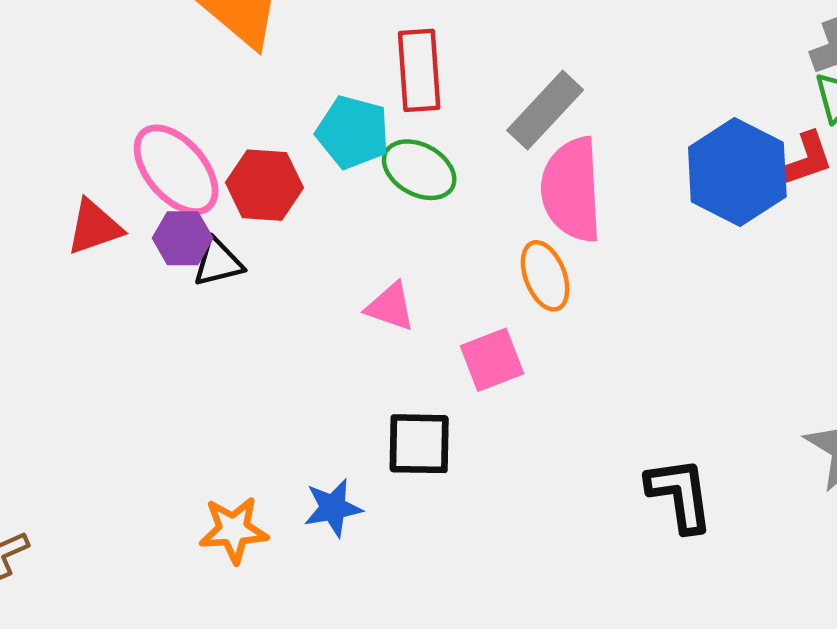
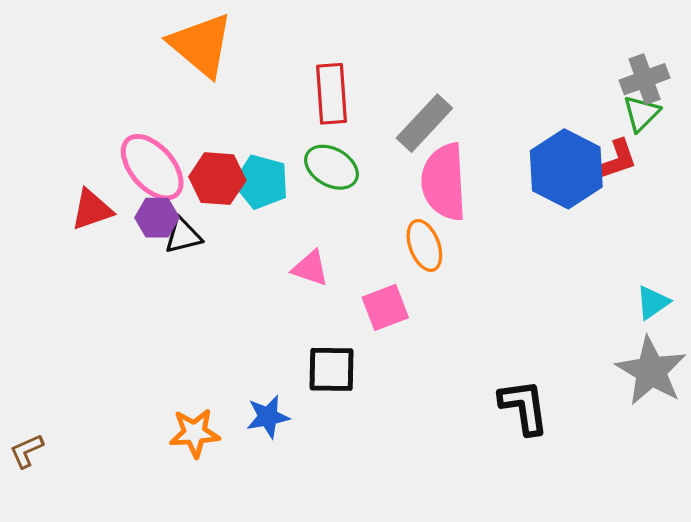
cyan pentagon: (353, 132) -> (261, 182), moved

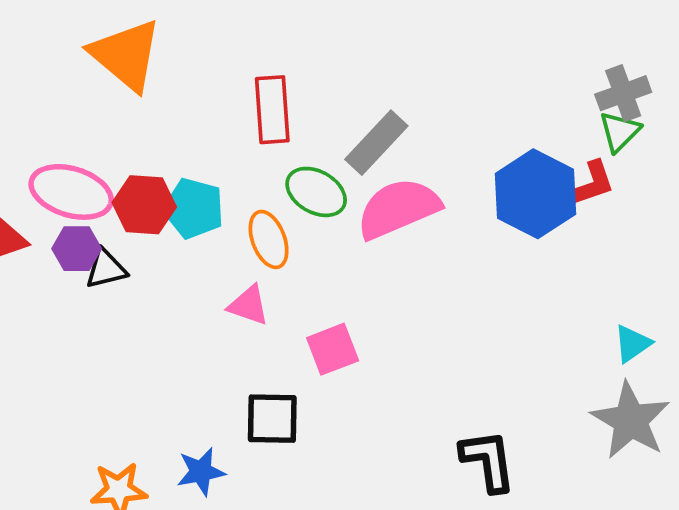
pink ellipse: (152, 167) -> (71, 192), turned -32
green ellipse: (331, 167) -> (316, 192), moved
pink semicircle: (444, 182) -> (398, 208), turned 70
orange ellipse: (424, 245) -> (269, 239), moved

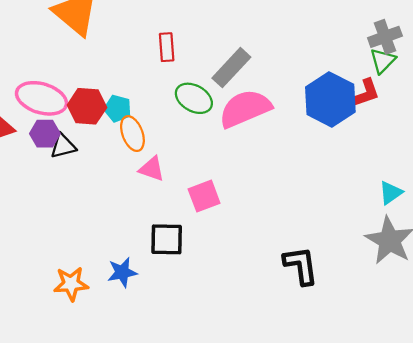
red rectangle: (272, 110) -> (167, 47), size x0.7
cyan pentagon: (194, 208) -> (118, 109), size x0.7
orange ellipse: (269, 239) -> (132, 134), moved

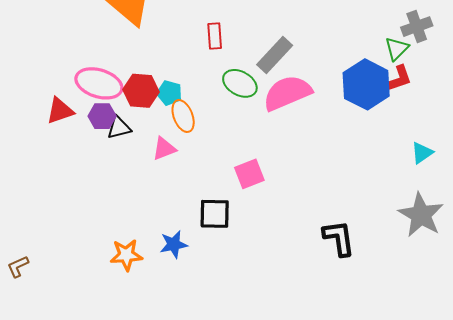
green triangle: (383, 61) -> (397, 49), moved
pink triangle: (152, 169) -> (164, 149), moved, turned -40
cyan triangle: (391, 193) -> (422, 153), moved

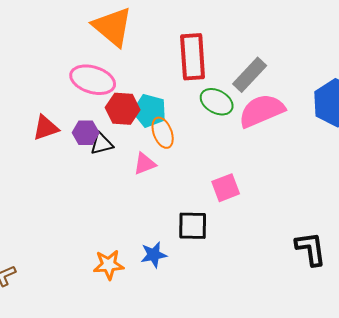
red rectangle: (215, 36) -> (193, 57), size x1.8
pink ellipse: (99, 83) -> (93, 80), moved
cyan pentagon: (169, 93) -> (150, 111), size x1.4

